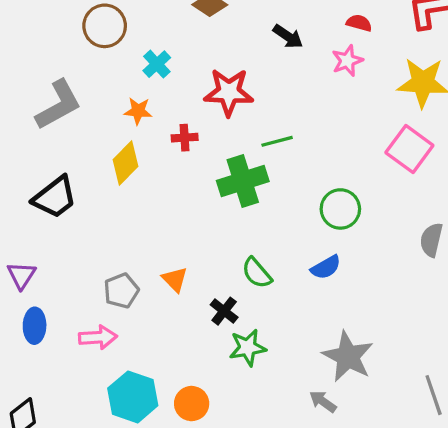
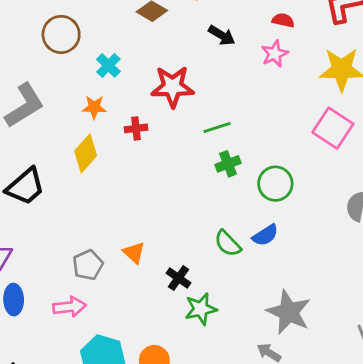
green cross: (243, 181) -> (228, 164), moved, size x0.6
green semicircle: (257, 273) -> (228, 243), moved

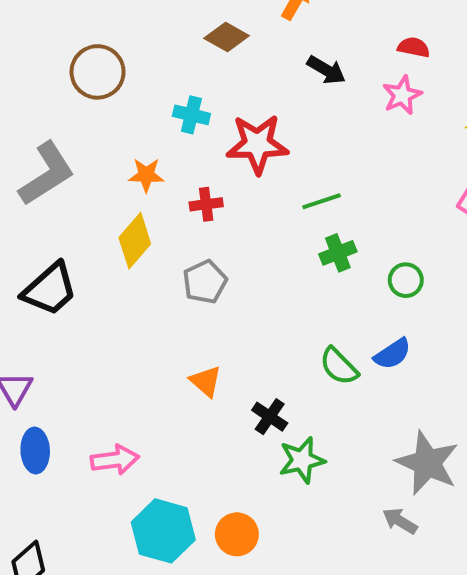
cyan cross: (108, 65) -> (191, 115), moved, turned -30
green circle: (275, 184) -> (406, 280), size x0.7
gray pentagon: (88, 265) -> (205, 282), moved

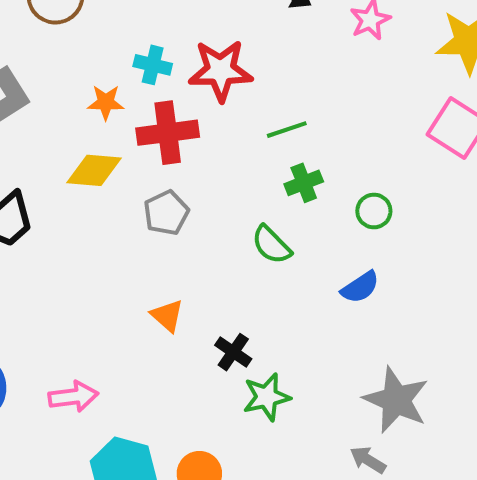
cyan cross: (191, 115) -> (153, 65), moved
red cross: (206, 204) -> (168, 133), size x1.8
yellow diamond: (135, 241) -> (94, 170), turned 54
green semicircle: (339, 366) -> (271, 245), moved

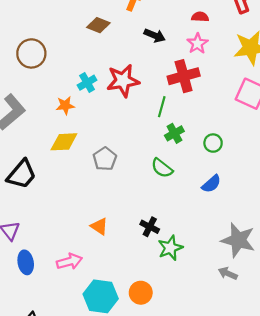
cyan cross: (153, 65) -> (87, 83), turned -36
green line: (287, 130) -> (162, 107), turned -48
red cross: (168, 133) -> (184, 76), moved
orange triangle: (167, 316) -> (99, 226), moved

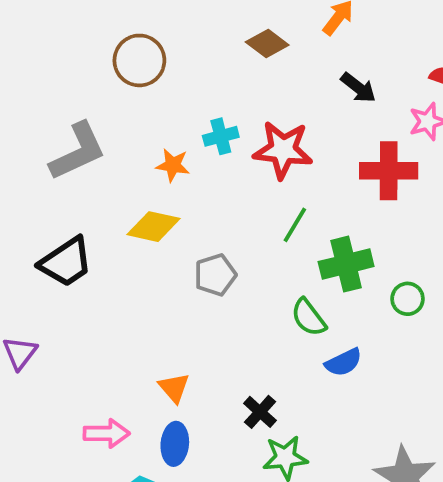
green line: (162, 107) -> (295, 225), moved
green cross: (174, 133) -> (346, 264), size x1.5
blue semicircle: (211, 184) -> (344, 362), moved
blue ellipse: (26, 262) -> (175, 444), moved

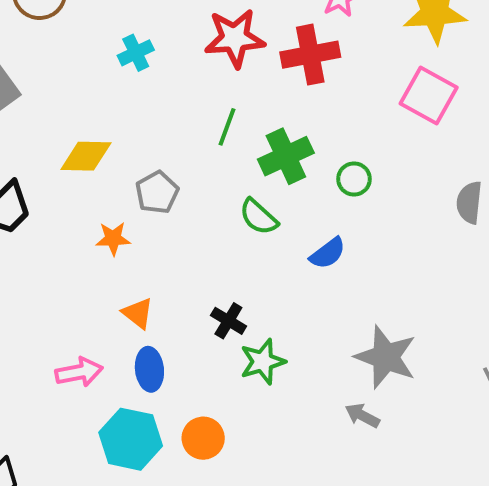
red star: (283, 150) -> (235, 38), moved
orange star: (173, 165) -> (113, 239), moved
blue semicircle: (344, 362) -> (328, 253), moved

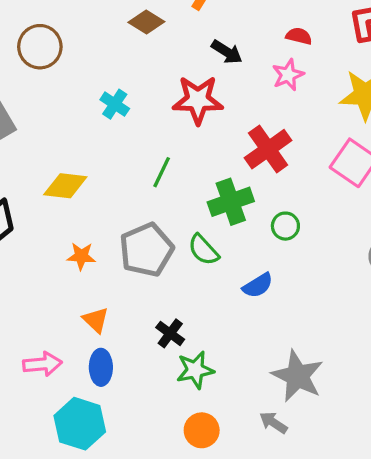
cyan cross: (136, 53) -> (115, 104), turned -36
red cross: (310, 55) -> (268, 149), moved, turned -30
green line: (227, 127) -> (162, 172), moved
gray pentagon: (157, 192) -> (146, 250), moved, size x1.5
orange circle: (203, 438) -> (202, 430), moved

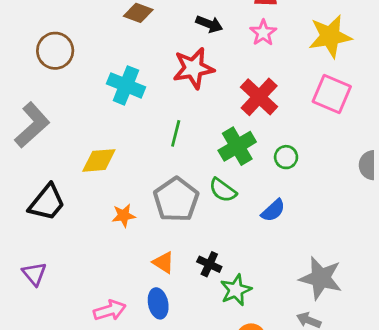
cyan cross: (115, 104) -> (126, 85), size x1.5
orange triangle: (96, 320) -> (163, 262), moved

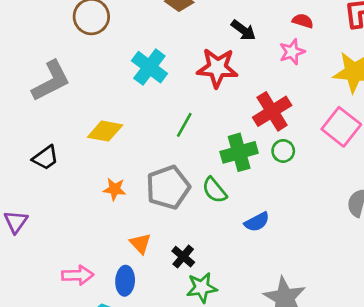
green circle: (286, 157) -> (283, 151), moved
black trapezoid: (47, 203) -> (45, 158), size x0.7

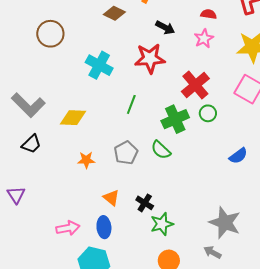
gray L-shape: (51, 81) -> (28, 105), moved, turned 80
gray pentagon: (168, 187) -> (126, 153), size x0.7
blue semicircle: (257, 222) -> (238, 156), moved

